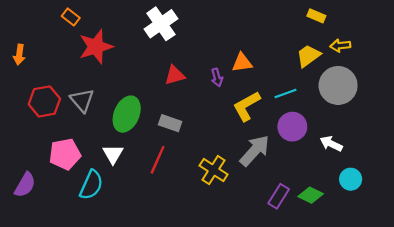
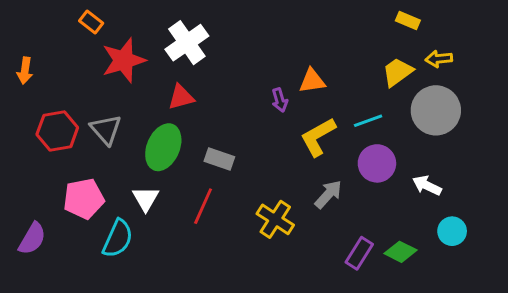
white cross: (161, 24) -> (187, 43), moved
red triangle: (175, 75) -> (181, 97), moved
gray arrow: (255, 151) -> (328, 194), size x0.7

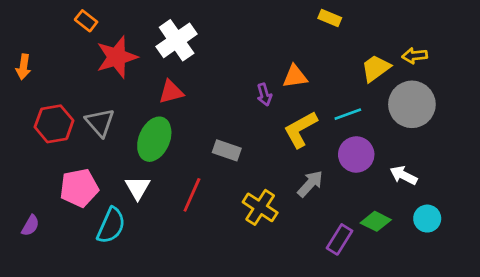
yellow rectangle: (408, 21) -> (330, 18), moved
gray rectangle: (219, 159) -> (227, 150), moved
purple semicircle: (32, 239) -> (30, 225), size x0.7
green diamond: (400, 252) -> (376, 221), moved

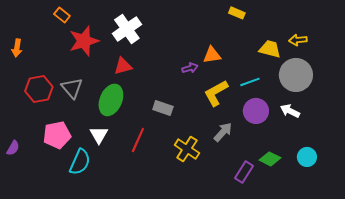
yellow trapezoid: (376, 68) -> (270, 49), turned 50
purple arrow: (264, 95) -> (190, 68), turned -91
white arrow: (404, 175) -> (290, 111), moved
purple semicircle: (30, 225) -> (13, 148), moved

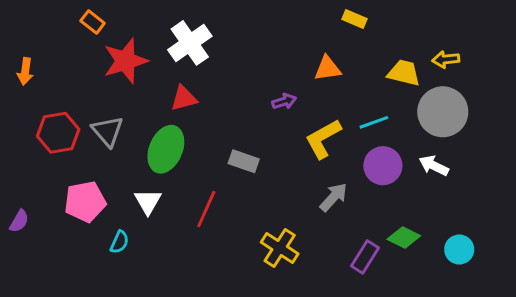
orange triangle: (212, 55) -> (328, 68), moved
yellow cross: (187, 149) -> (280, 248), moved
cyan circle: (307, 157) -> (459, 249), moved
cyan semicircle: (80, 162) -> (119, 242), size x0.6

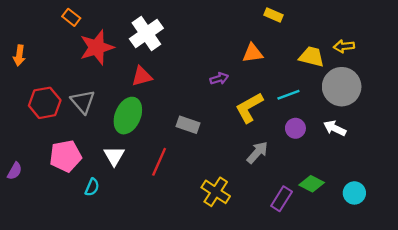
purple circle: (383, 166) -> (295, 128), size x0.7

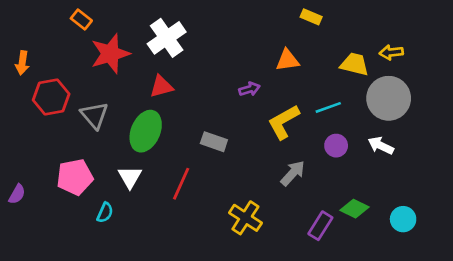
red hexagon: (45, 103) -> (51, 97), moved

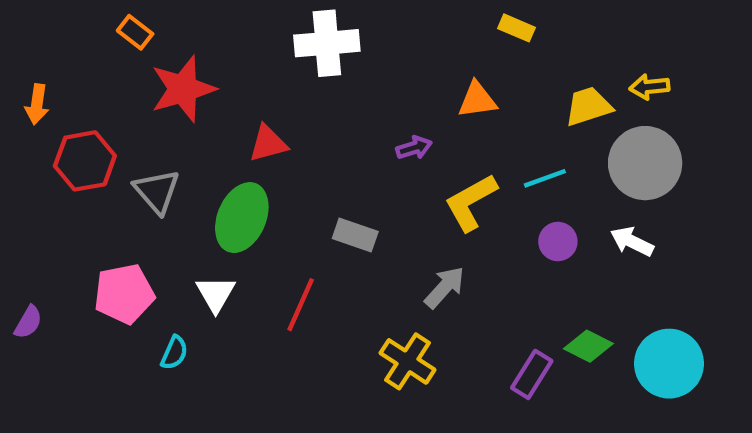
white cross: (167, 38) -> (327, 43), moved, turned 30
yellow trapezoid: (354, 64) -> (588, 106), turned -32
gray arrow: (293, 173) -> (445, 287), moved
cyan circle: (403, 219) -> (669, 364), size x1.6

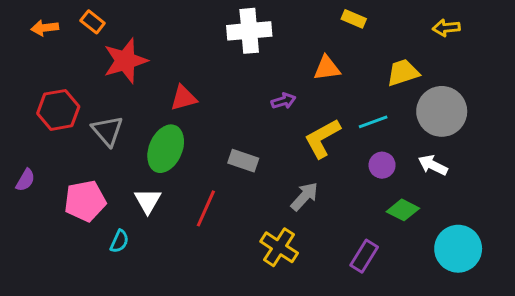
white cross: (327, 43) -> (249, 31), moved
yellow arrow: (649, 87) -> (446, 28), moved
orange arrow: (37, 104) -> (45, 28), moved, turned 75
purple semicircle: (28, 322) -> (25, 180), moved
green diamond: (588, 346) -> (403, 210), moved

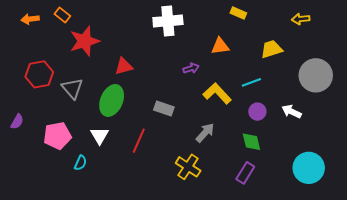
gray circle: (442, 111) -> (316, 75), moved
yellow L-shape: (322, 138) -> (217, 93), turned 76
green diamond: (403, 210) -> (251, 142), moved, turned 50

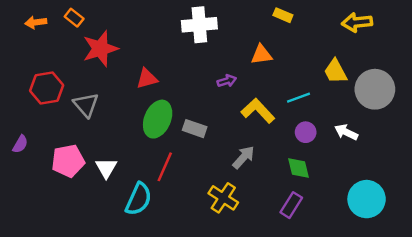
yellow arrow: (301, 19) -> (357, 22), size x1.4
yellow trapezoid: (271, 49) -> (335, 71), moved, turned -100
green ellipse: (112, 100) -> (158, 119), moved
white triangle: (100, 136) -> (106, 168), moved
cyan semicircle: (80, 163) -> (138, 199), moved, size x1.8

